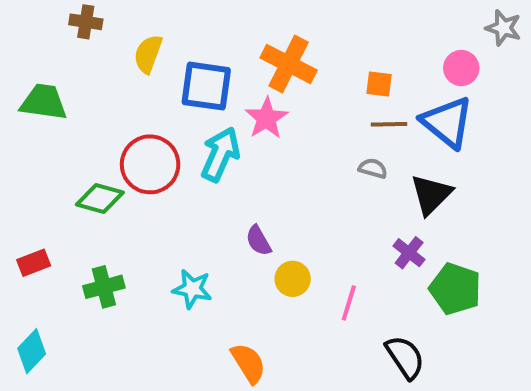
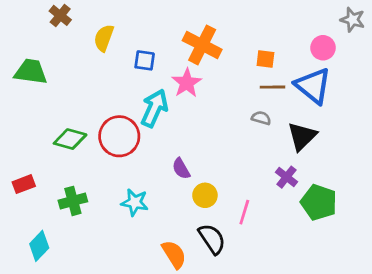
brown cross: (86, 22) -> (60, 15), turned 30
blue square: (206, 86) -> (145, 60), size x0.6
red circle: (150, 164) -> (119, 136), moved
cyan diamond: (32, 351) -> (39, 246), moved
black semicircle: (405, 357) -> (212, 239), moved

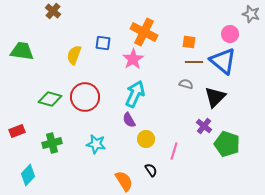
brown cross: (60, 15) -> (53, 11), moved
yellow semicircle: (104, 38) -> (74, 55), moved
cyan arrow: (154, 108) -> (135, 94), moved
black semicircle: (212, 239) -> (151, 170), size x0.6

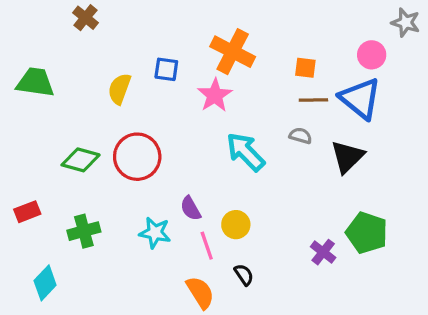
cyan arrow: (135, 94) -> (246, 152), moved, turned -68
purple semicircle: (129, 120) -> (191, 208), moved
purple cross: (204, 126) -> (323, 252), moved
pink line: (174, 151) -> (207, 246), moved, turned -36

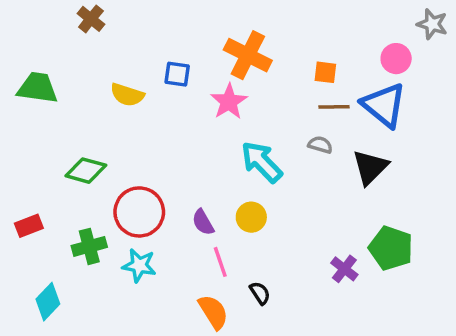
yellow semicircle: (119, 89) -> (127, 95), turned -92
red circle: (137, 157) -> (139, 212), moved
yellow circle: (236, 225) -> (251, 217), moved
cyan star: (155, 233) -> (139, 265), moved

